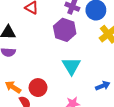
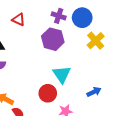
red circle: (38, 88) -> (48, 93), moved

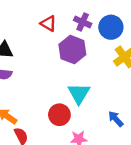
red triangle: (19, 20) -> (48, 23), moved
blue arrow: (94, 92) -> (116, 119), turned -112

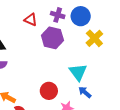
cyan triangle: (79, 93) -> (78, 72), moved
blue arrow: (116, 119) -> (85, 92), moved

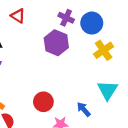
red triangle: (31, 20) -> (18, 16), moved
cyan triangle: (78, 72) -> (108, 90), moved

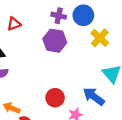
red triangle: (18, 16) -> (14, 24), turned -40
blue arrow: (84, 109) -> (94, 96), size x1.5

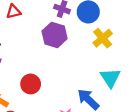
red circle: (55, 98) -> (31, 84), moved

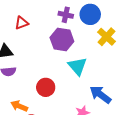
cyan triangle: (110, 78) -> (77, 66), moved

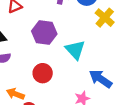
purple hexagon: (62, 40) -> (44, 32), moved

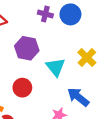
yellow cross: (105, 18) -> (87, 58), moved

